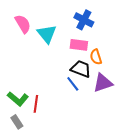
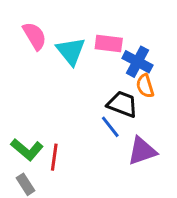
blue cross: (84, 20) -> (137, 62), moved
pink rectangle: (79, 45) -> (109, 44), moved
purple triangle: (103, 83) -> (142, 151), moved

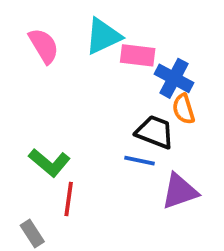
cyan triangle: (71, 51) -> (103, 36), moved, turned 44
blue line: (110, 127) -> (139, 161), turned -40
green L-shape: (27, 150) -> (50, 163), moved

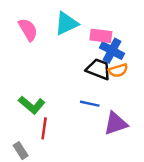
pink rectangle: (138, 55) -> (101, 36), moved
orange semicircle: (184, 109) -> (118, 70), turned -90
black trapezoid: (155, 132) -> (98, 69), moved

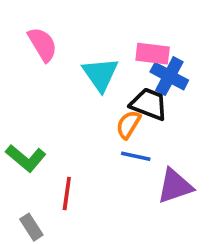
cyan triangle: (66, 23) -> (100, 74), moved, turned -40
orange semicircle: (118, 70) -> (128, 125), moved, turned 138
green L-shape: (32, 105) -> (26, 158), moved

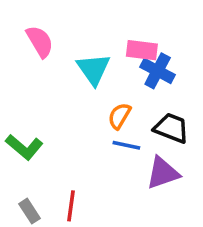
black trapezoid: (149, 104) -> (171, 128), moved
red line: (67, 194) -> (71, 206), moved

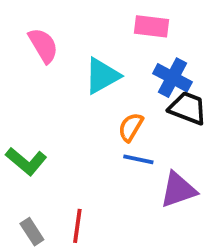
pink rectangle: (142, 50) -> (152, 26), moved
cyan triangle: (93, 69) -> (102, 76), turned 36
black trapezoid: (171, 128) -> (188, 108), moved

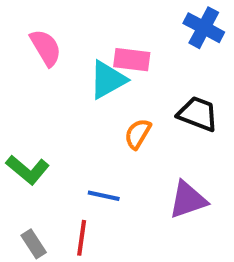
pink rectangle: (152, 26) -> (132, 60), moved
blue cross: (172, 78) -> (204, 28), moved
blue line: (138, 159) -> (104, 196), moved

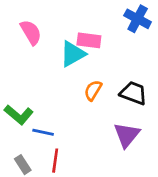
black trapezoid: (198, 114) -> (133, 93), moved
blue line: (104, 196) -> (43, 132), moved
purple triangle: (188, 200) -> (127, 135), turned -32

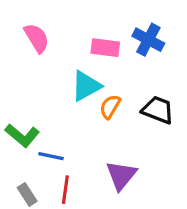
blue cross: (138, 19) -> (148, 40), moved
cyan triangle: (73, 54) -> (86, 86), moved
purple triangle: (127, 135) -> (121, 175), moved

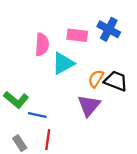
pink semicircle: (37, 38) -> (42, 45), moved, turned 35
orange semicircle: (110, 107) -> (96, 79), moved
purple triangle: (121, 175) -> (89, 106), moved

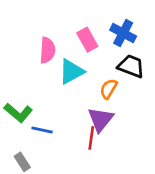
pink rectangle: (77, 35) -> (87, 40), turned 54
black trapezoid: (116, 81) -> (131, 66), moved
red line: (48, 140) -> (91, 138), moved

